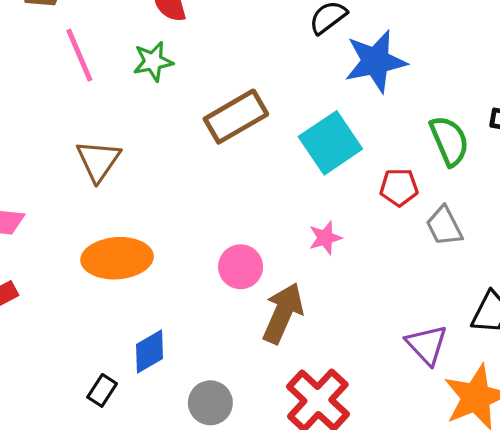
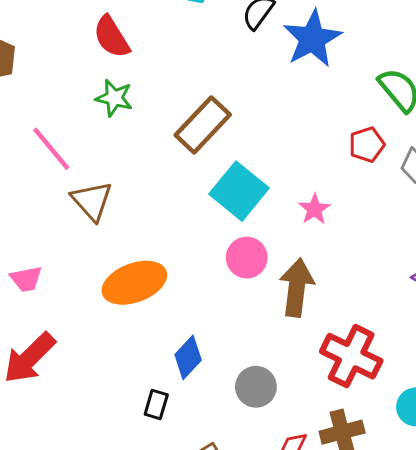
pink line: (79, 55) -> (51, 149), moved
green star: (153, 61) -> (114, 98), turned -30
cyan square: (330, 143) -> (239, 191), moved

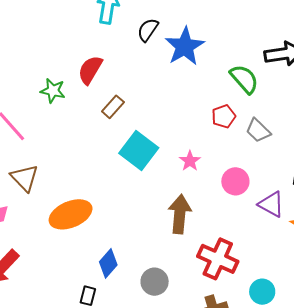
red semicircle: (111, 37) -> (90, 70), moved, turned 64
brown rectangle: (203, 125) -> (113, 107), size x0.6
brown triangle: (92, 201) -> (25, 178), moved
pink circle: (247, 258) -> (235, 181), moved

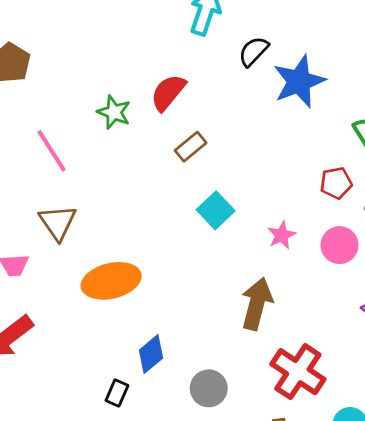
cyan square: (139, 150) -> (216, 210), size x0.7
pink circle: (235, 181) -> (340, 245), moved

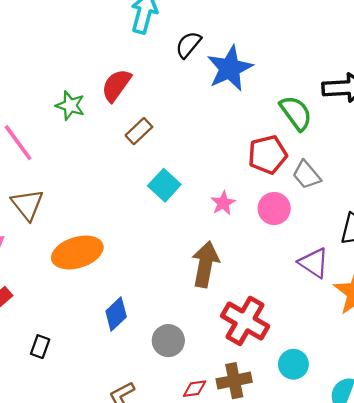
red pentagon: (336, 183) -> (268, 155), size x1.4
black rectangle: (117, 393) -> (40, 347), moved

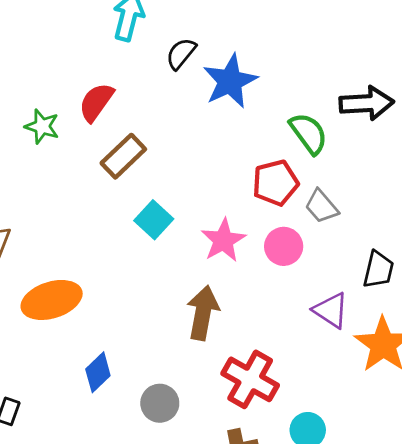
brown rectangle: (139, 131) -> (123, 156), size x1.4
pink star: (223, 203) -> (223, 240), size x1.5

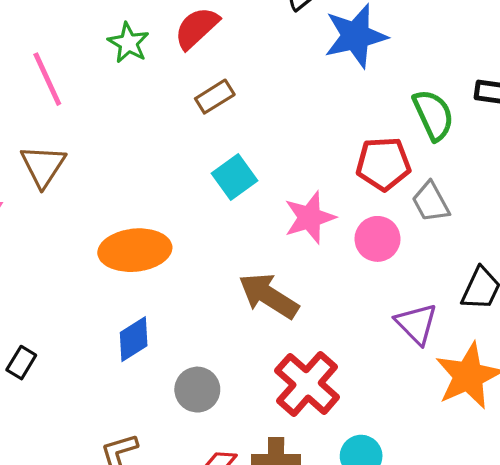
brown rectangle: (123, 156) -> (215, 97), size x0.7
orange ellipse: (52, 300) -> (135, 250), moved
brown arrow: (203, 313) -> (269, 296), turned -80

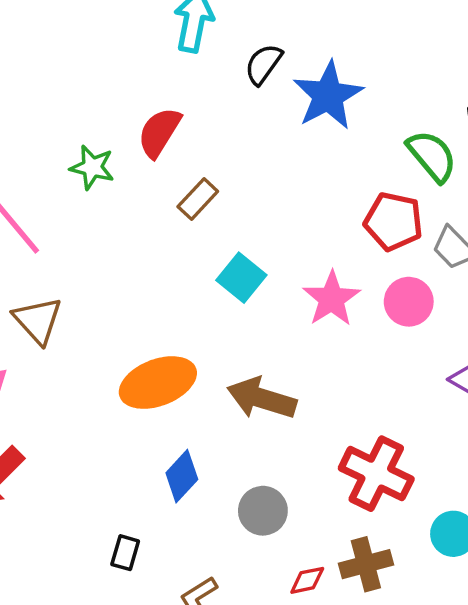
red pentagon: (383, 164) -> (394, 221), turned 30
brown arrow: (269, 296) -> (262, 398), moved
black rectangle: (21, 363) -> (125, 553), moved

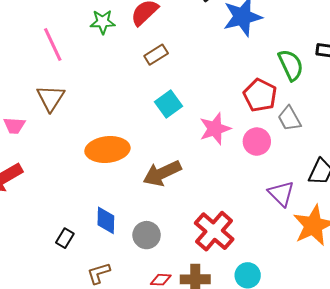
green star: (92, 167) -> (103, 22), turned -30
brown arrow: (262, 398) -> (162, 173), turned -57
blue diamond: (182, 476) -> (106, 220), moved, turned -56

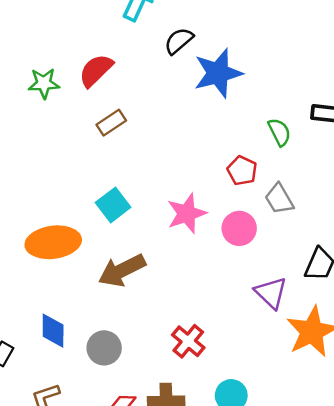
green semicircle: (291, 65) -> (279, 132), size x0.7
red pentagon: (260, 95) -> (242, 171), size x0.7
cyan square: (169, 104) -> (113, 205), moved
red cross: (214, 231) -> (188, 341), size x0.7

